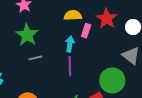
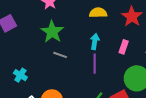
pink rectangle: (86, 31) -> (124, 47), moved
gray line: (35, 58) -> (60, 55), turned 32

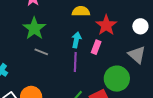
red star: (132, 17) -> (106, 25), moved
pink rectangle: (124, 47) -> (96, 47), moved

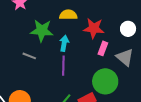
red star: (106, 25) -> (94, 28), turned -30
green star: (34, 28) -> (42, 31), moved, turned -30
pink rectangle: (96, 47) -> (103, 48), moved

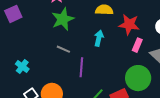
green star: (42, 31) -> (63, 19), moved, turned -30
purple line: (63, 66) -> (81, 67), moved

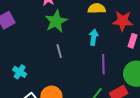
gray line: (63, 49) -> (59, 51), turned 56
purple line: (81, 67) -> (103, 64), moved

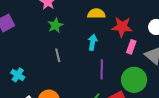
green star: (56, 21) -> (55, 25), size x0.7

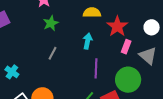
red star: (122, 27) -> (117, 26), turned 30
gray line: (58, 55) -> (52, 53), turned 40

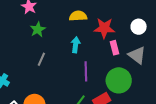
red star: (117, 26) -> (104, 28), turned -30
pink rectangle: (126, 47) -> (115, 48), turned -32

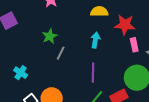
green star: (38, 29) -> (50, 36), moved
purple line: (86, 71) -> (93, 73), moved

